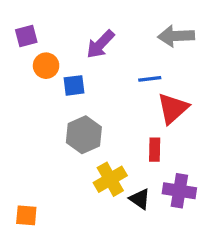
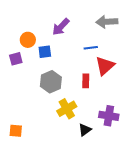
purple square: (26, 36) -> (16, 59), moved
red rectangle: (155, 150) -> (86, 81), moved
black triangle: (140, 199) -> (85, 130), moved, turned 48

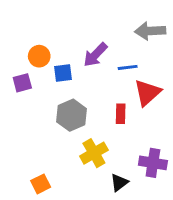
purple arrow: (61, 27) -> (95, 55), moved
orange square: (16, 131) -> (41, 184), moved, turned -32

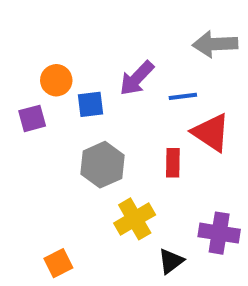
red triangle: (147, 93) -> (211, 133), turned -44

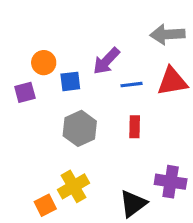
blue line: (183, 96) -> (131, 85), moved
red triangle: (211, 133) -> (172, 81), moved, turned -44
yellow cross: (135, 219) -> (73, 186), moved
black triangle: (171, 261) -> (133, 204), size x1.4

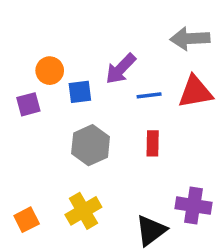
orange square: (45, 205) -> (27, 220), moved

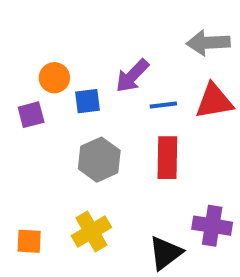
red rectangle: (153, 143) -> (167, 158), size x1.5
orange square: (27, 220) -> (29, 241), turned 30

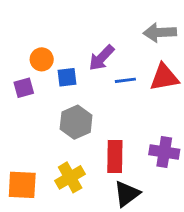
red rectangle: (167, 158) -> (115, 156), moved
purple cross: (212, 226) -> (164, 152), moved
orange square: (29, 241) -> (22, 185), size x1.5

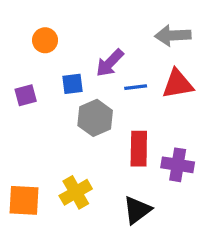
orange circle: (42, 59) -> (45, 40), moved
gray hexagon: (76, 122) -> (95, 118), moved
red rectangle: (115, 156) -> (139, 149), moved

